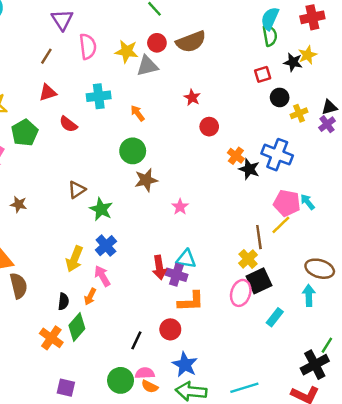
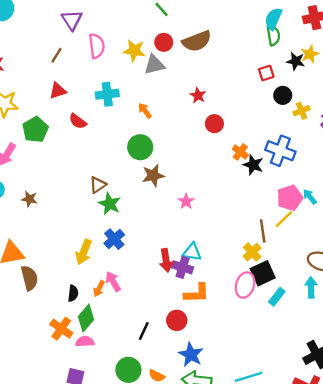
brown triangle: (77, 190) -> (98, 185), moved
pink pentagon: (287, 203) -> (290, 198), turned -30
pink arrow: (102, 276) -> (113, 281), moved
cyan rectangle: (275, 317) -> (277, 297), moved
pink semicircle: (145, 373) -> (85, 342), moved

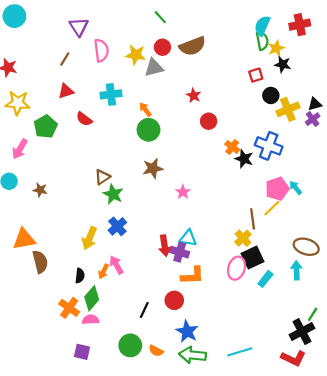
yellow star: (310, 54) -> (276, 48), moved
yellow cross: (302, 111) -> (288, 109), size x1.5
green circle: (140, 147) -> (149, 130), moved

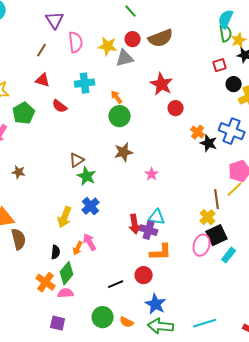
red triangle: (66, 91) -> (43, 80), turned 35
red star: (194, 95) -> (162, 84), size x1.6
black line: (144, 310) -> (116, 284), turned 42

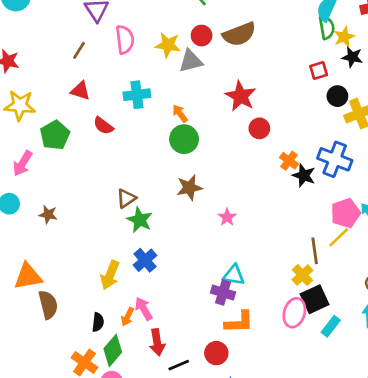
red arrow: (135, 224) -> (157, 342), moved

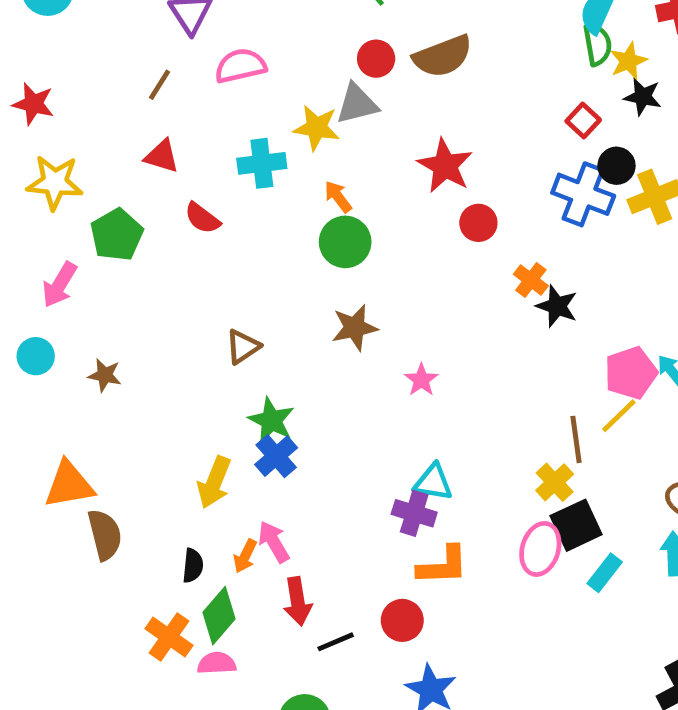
pink semicircle: (125, 40) -> (240, 66), turned -96
yellow star: (168, 45) -> (317, 128), moved
red square: (319, 71) -> (583, 121), turned -30
blue cross: (335, 159) -> (583, 194), moved
green star: (140, 220) -> (271, 420), moved

